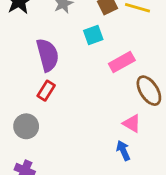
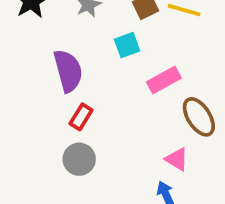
red rectangle: (46, 91) -> (81, 117), moved
gray circle: (26, 126) -> (79, 159), moved

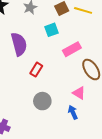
red rectangle: (81, 117) -> (36, 70), moved
gray circle: (79, 159) -> (42, 101), moved

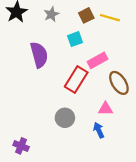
red rectangle: (36, 70) -> (76, 80), moved, size x1.6
pink triangle: (79, 93) -> (105, 109), turned -32

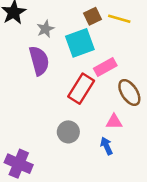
gray star: (51, 14) -> (45, 29), moved
cyan square: (75, 39) -> (80, 43), size x1.6
purple cross: (21, 146) -> (19, 164), size x1.5

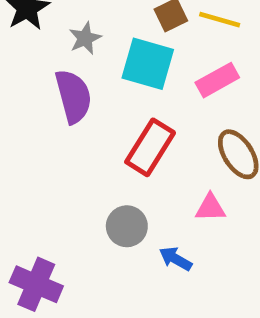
cyan square: (80, 43) -> (148, 64), turned 36
pink rectangle: (105, 67) -> (217, 80), moved
blue arrow: (106, 146) -> (176, 259), moved, turned -36

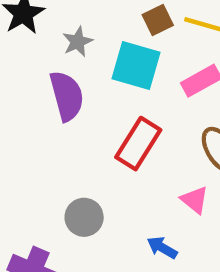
pink triangle: (210, 208) -> (195, 200), turned 40
gray circle: (127, 226) -> (84, 217), moved

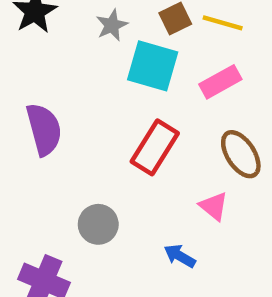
gray star: (78, 42) -> (112, 25), moved
purple semicircle: (67, 96) -> (44, 129), moved

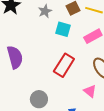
cyan square: (153, 66) -> (63, 29), size x0.7

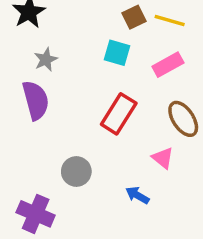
gray star: (45, 11) -> (46, 60), moved

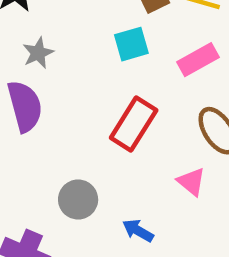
cyan square: (117, 53) -> (131, 44), turned -32
blue arrow: (137, 195) -> (138, 231), moved

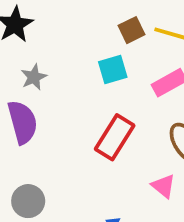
gray circle: (78, 200) -> (28, 201), moved

